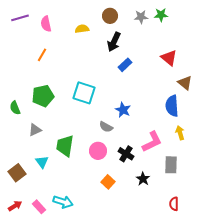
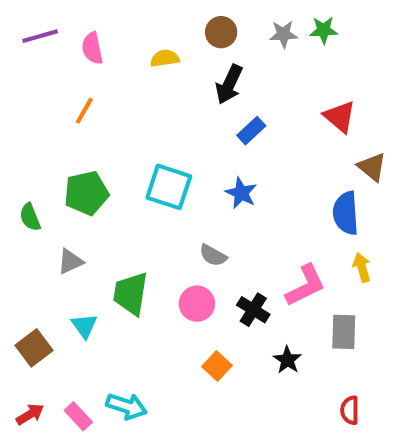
blue star: (123, 110) -> (241, 193), moved

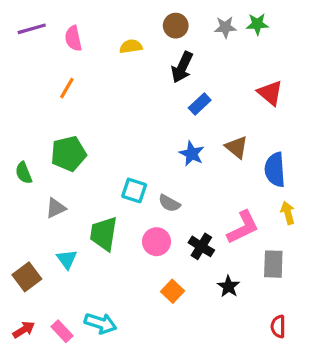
brown triangle: (372, 167) -> (237, 147), moved
cyan square: (169, 187) -> (134, 190), moved, size x0.7

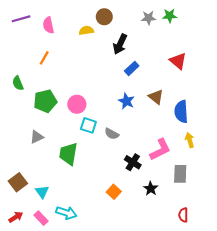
brown circle: (176, 26) -> (104, 17), moved
green semicircle: (24, 173) -> (18, 83), moved
pink circle: (156, 242) -> (77, 104), moved
cyan triangle: (67, 259) -> (42, 192), moved

